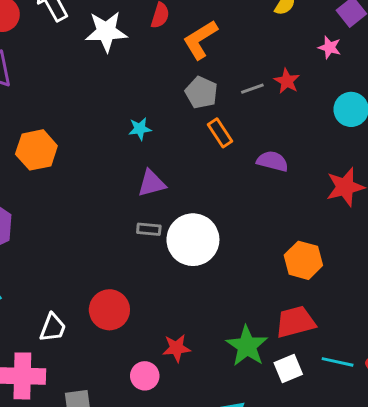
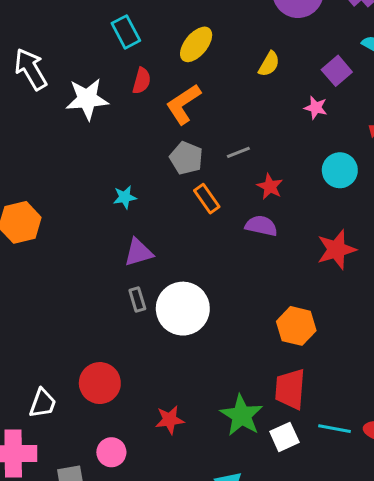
red star: (287, 81) -> (270, 187), moved
gray rectangle: (149, 229) -> (137, 300), turned 70
red trapezoid: (295, 322) -> (290, 389), turned -69
pink circle: (145, 376) -> (111, 452), moved

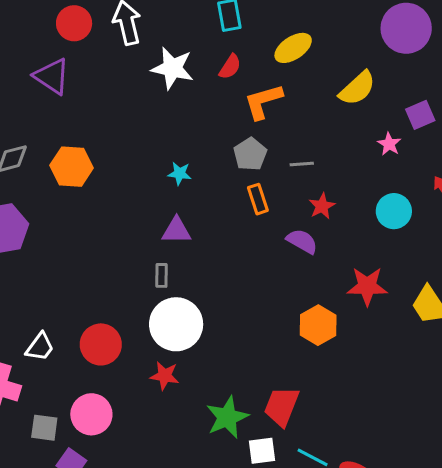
yellow semicircle: (269, 64) -> (357, 88), size x1.5
white circle: (183, 309) -> (176, 324), moved
orange hexagon: (296, 326) -> (318, 325), moved
red star: (170, 420) -> (165, 376), moved
pink circle: (111, 452) -> (91, 414), size x1.4

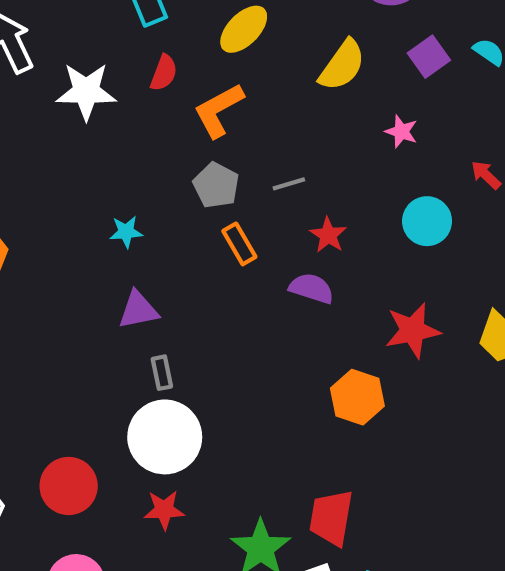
purple square: (420, 115) -> (429, 57), moved
gray rectangle: (161, 275) -> (162, 373), moved

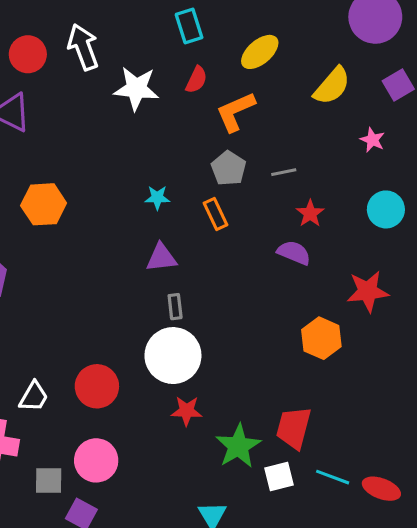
orange rectangle: (239, 244) -> (215, 214), moved
red star: (164, 510) -> (187, 411), moved

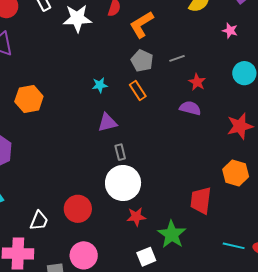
orange hexagon: (321, 338) -> (236, 173), moved
red trapezoid: (294, 428) -> (201, 201), moved
white square: (279, 477) -> (146, 257), moved

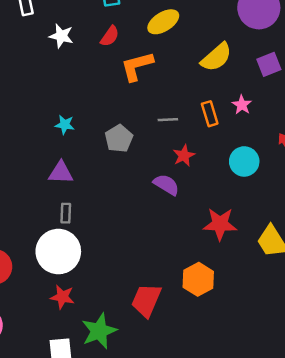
white star: (77, 18) -> (61, 36), size x0.7
gray pentagon: (142, 61) -> (119, 139), moved
orange rectangle: (138, 90) -> (210, 114), moved

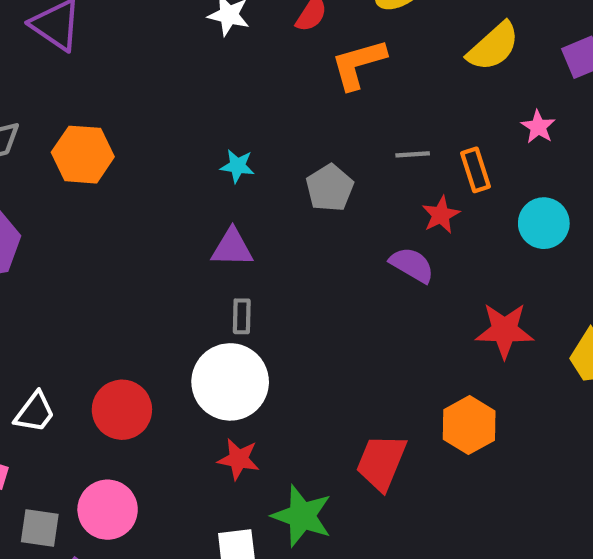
orange rectangle: (210, 114) -> (476, 170), moved
green star: (99, 331) -> (302, 516), turned -30

